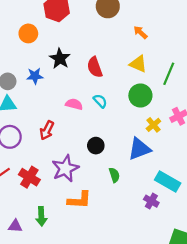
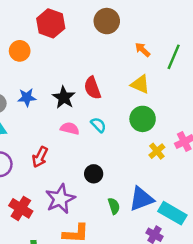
black star: (60, 58) -> (64, 97), moved
green line: (169, 74) -> (174, 57), moved
blue triangle: (139, 149) -> (141, 199), moved

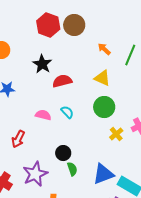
red hexagon: (51, 23) -> (48, 25), moved
red semicircle: (92, 88) -> (62, 81), turned 96
black star: (64, 97) -> (42, 64), moved
green semicircle: (114, 206) -> (72, 169), moved

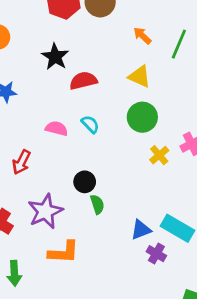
blue triangle: (103, 174) -> (141, 230), moved, size x0.7

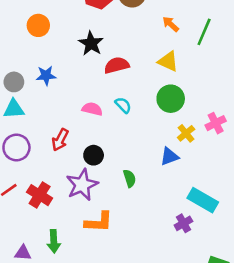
black circle: (85, 182) -> (94, 155), moved
blue triangle: (141, 230) -> (169, 156), moved
purple cross: (156, 254) -> (183, 223), turned 30

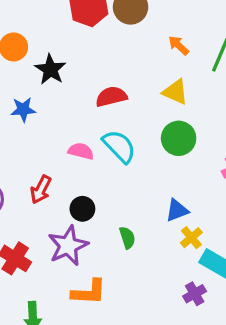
black star: (91, 43) -> (50, 69), moved
cyan semicircle: (123, 105) -> (119, 146), size x1.6
yellow cross: (186, 133) -> (191, 238), moved

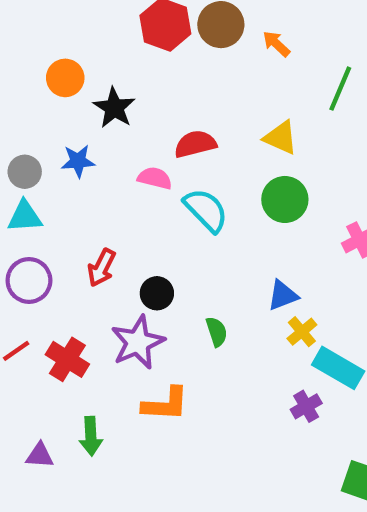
orange arrow: (179, 45) -> (276, 44), moved
pink semicircle: (81, 151) -> (155, 178), moved

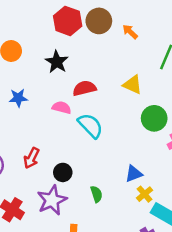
black star: (114, 108) -> (57, 62), moved
green circle: (285, 199) -> (154, 118), moved

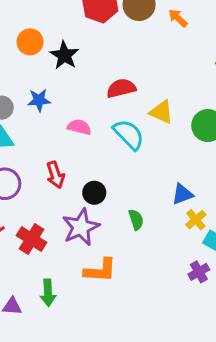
black star: (57, 62) -> (64, 55), moved
yellow triangle: (133, 85) -> (161, 112), moved
pink semicircle: (62, 108) -> (79, 127), moved
red arrow: (32, 158) -> (55, 175), turned -45

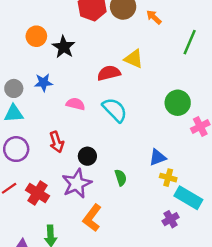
yellow triangle: (161, 112) -> (134, 59), moved
yellow cross: (196, 220) -> (168, 178), turned -35
orange L-shape: (100, 270) -> (92, 218), turned 124

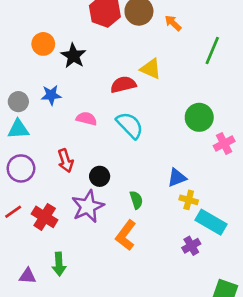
orange L-shape: (92, 218) -> (126, 235), moved

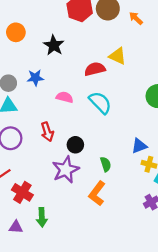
orange circle: (43, 44) -> (16, 32), moved
red cross: (45, 217) -> (22, 192), moved

